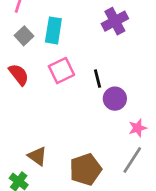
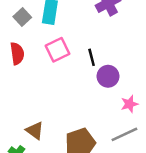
red semicircle: (19, 75) -> (17, 54), turned 30
gray line: (132, 160) -> (124, 134), turned 32

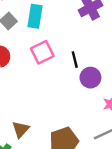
brown triangle: (35, 131) -> (21, 129), turned 36

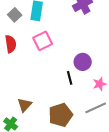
black line: (75, 60) -> (70, 78), moved

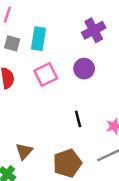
gray square: (15, 15) -> (12, 43), turned -32
purple circle: (83, 62) -> (84, 69), moved

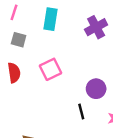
cyan rectangle: (39, 39) -> (50, 19), moved
purple circle: (84, 69) -> (96, 89), moved

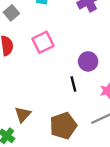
gray square: (19, 40) -> (11, 13), turned 35

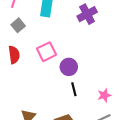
purple circle: (88, 61) -> (69, 67), moved

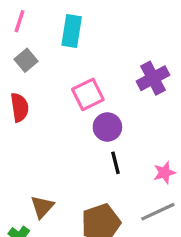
purple cross: (87, 14) -> (153, 78), moved
pink square: (47, 52) -> (88, 94), moved

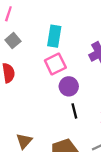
cyan rectangle: (72, 31) -> (54, 36), moved

